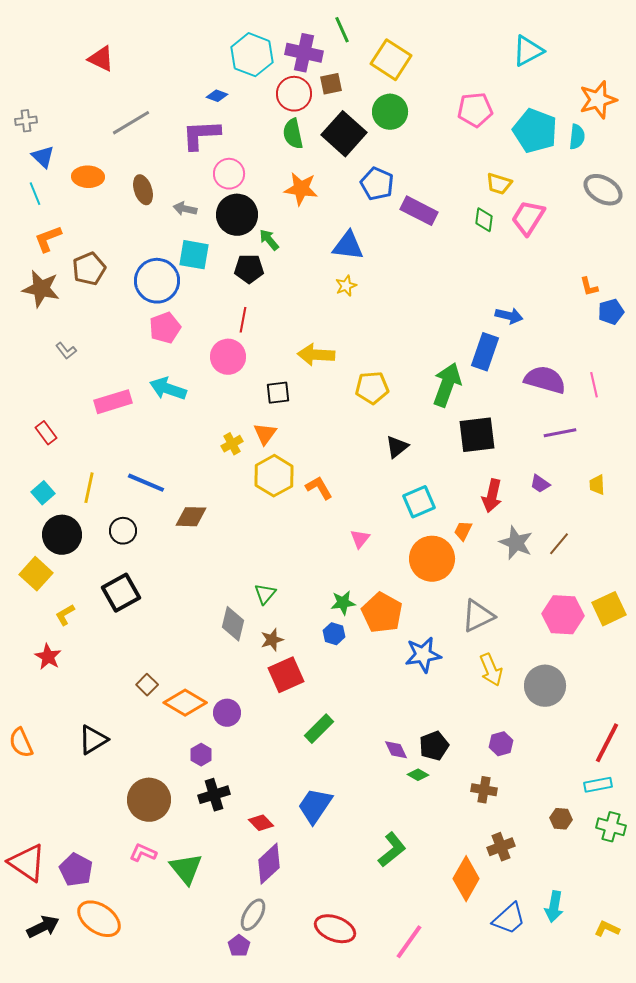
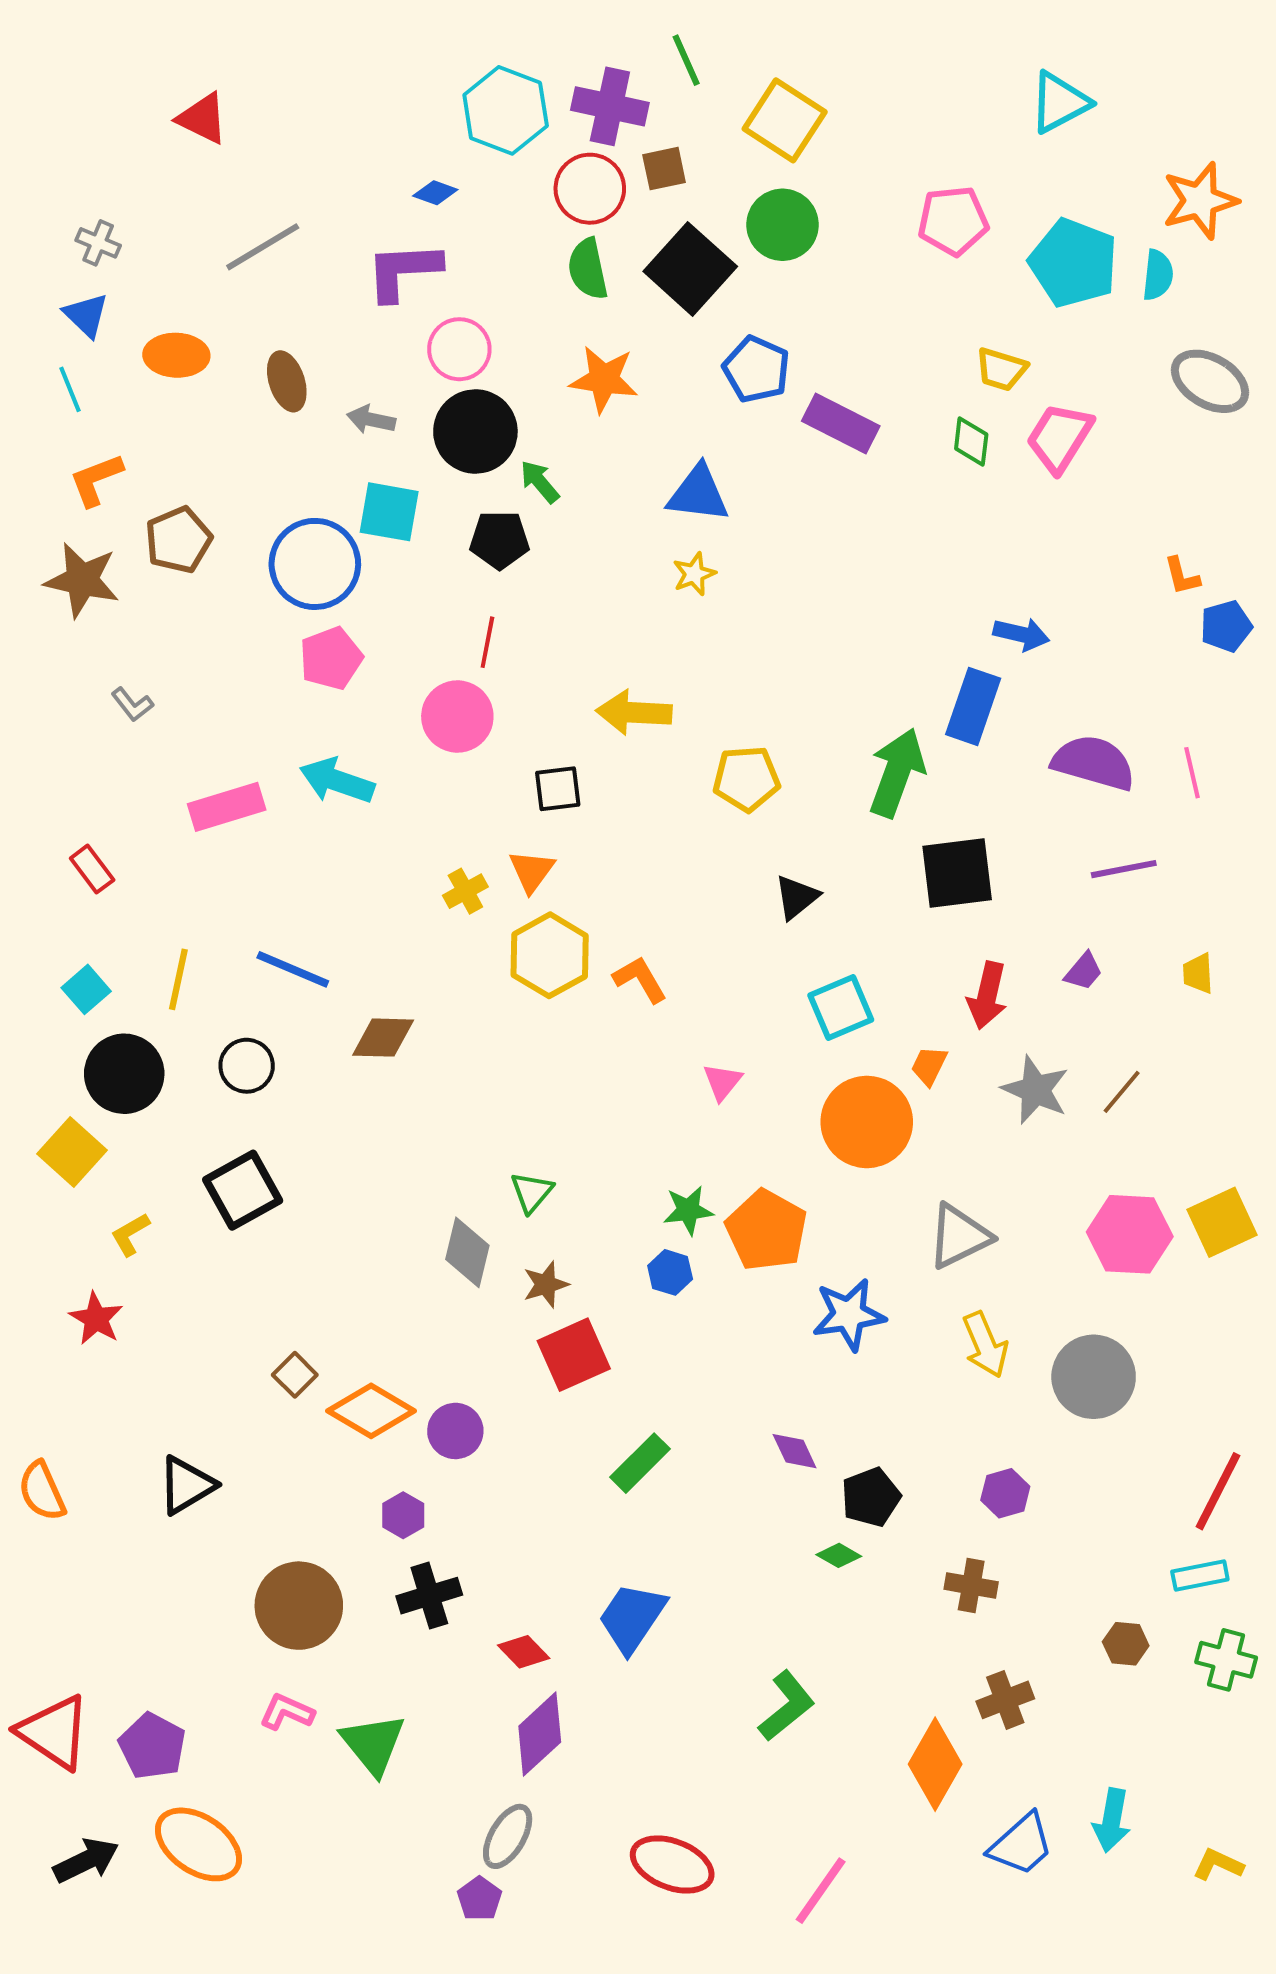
gray cross: (26, 121) -> (98, 243), moved, turned 30
purple trapezoid: (540, 484) -> (1084, 971), turned -85
purple diamond: (396, 750) -> (795, 1451), moved

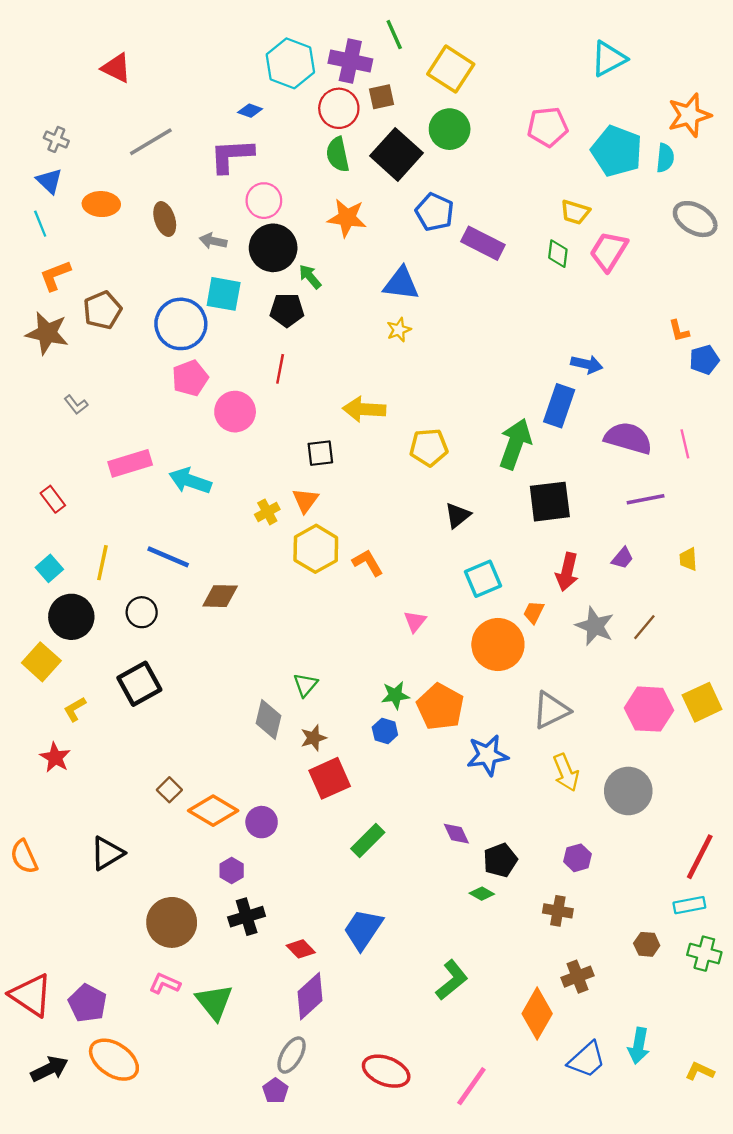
pink circle: (457, 716) -> (235, 412), moved
cyan arrow: (337, 781) -> (190, 481), moved

